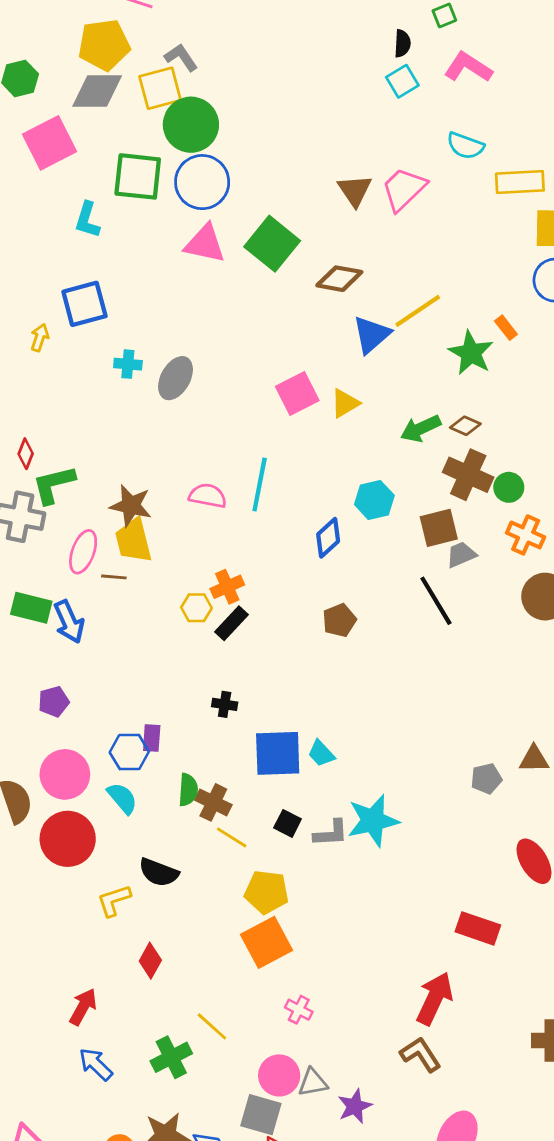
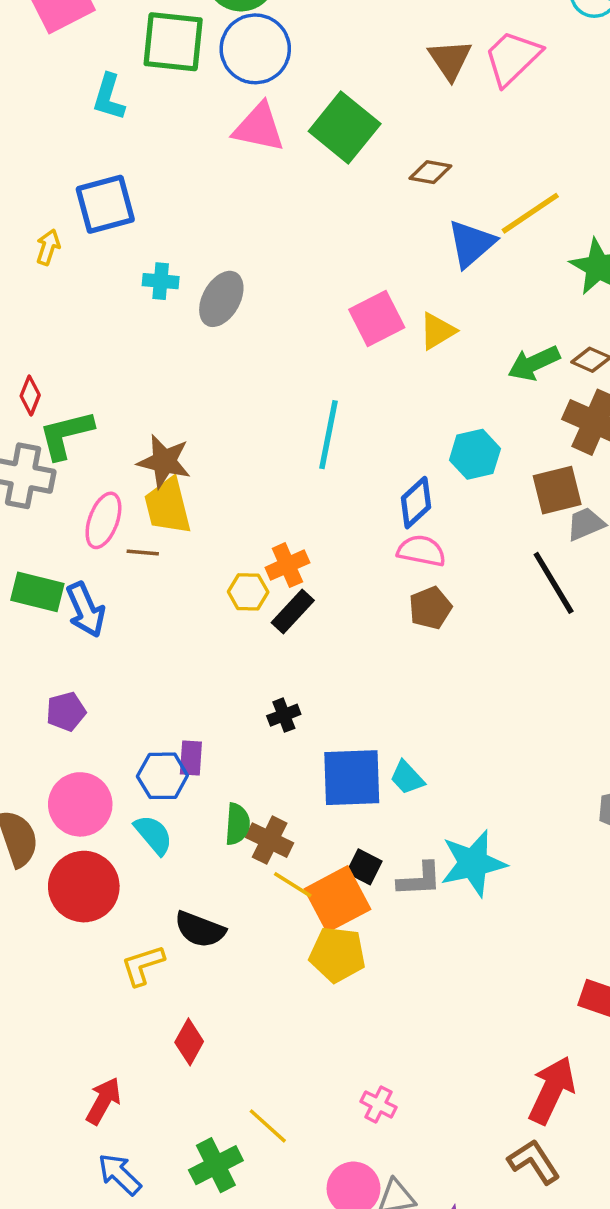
brown diamond: (339, 279) -> (430, 172), size x0.7
pink semicircle: (208, 496) -> (421, 551), moved
black cross: (225, 704) -> (284, 715), turned -30
orange square: (267, 942) -> (337, 899), moved

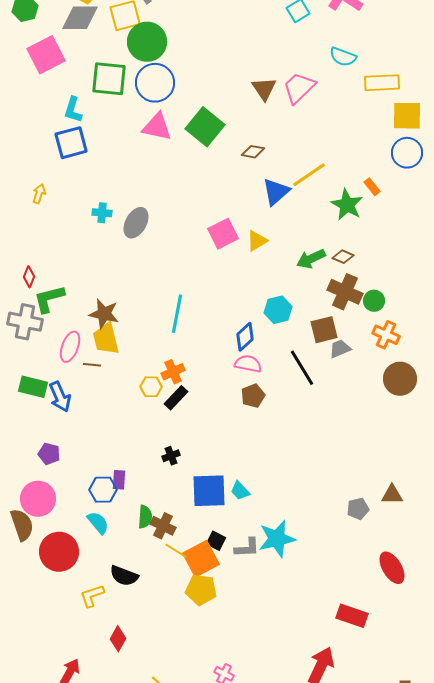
blue square: (105, 204) -> (71, 143), moved
cyan line: (328, 435) -> (177, 314), moved
black line: (554, 583) -> (302, 368), moved
purple pentagon: (66, 712) -> (49, 454), turned 30
pink circle: (80, 804) -> (38, 499), moved

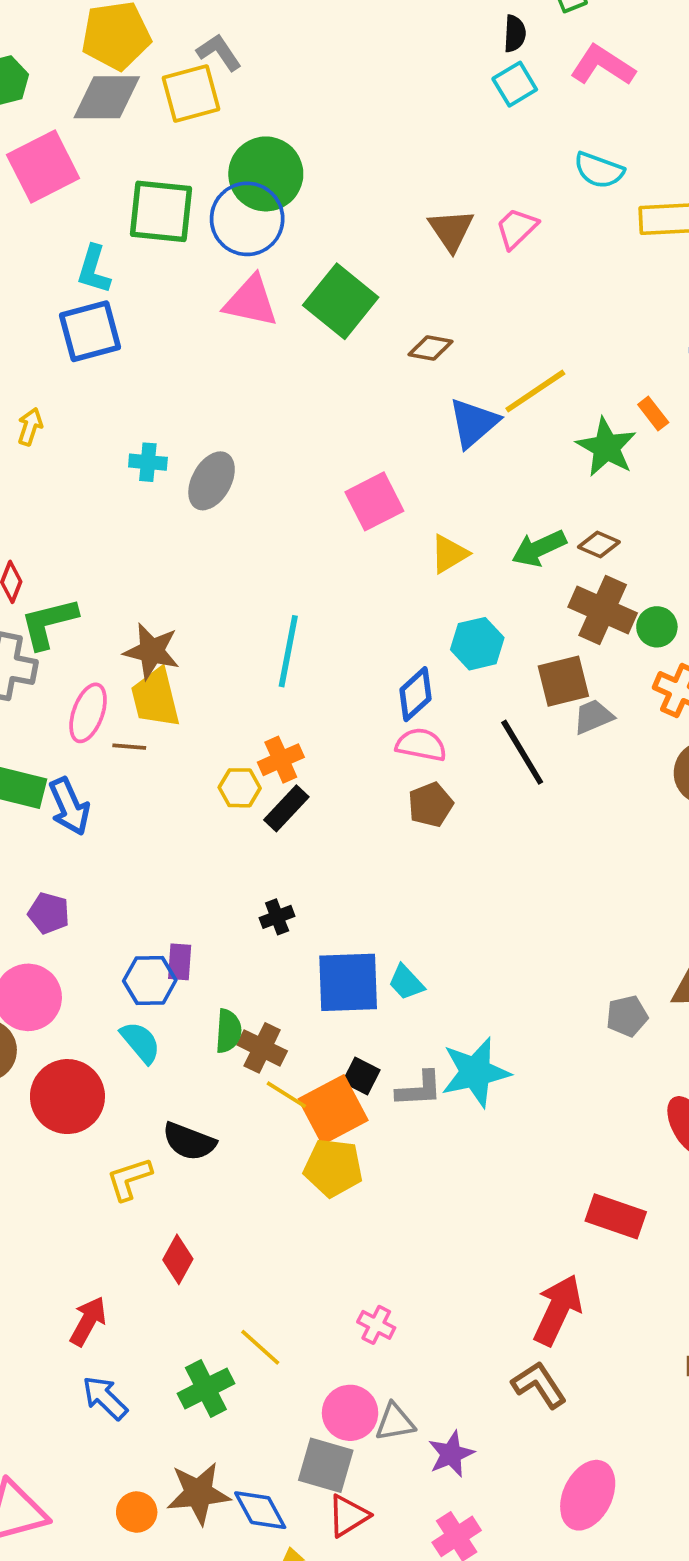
green circle: (147, 42) -> (266, 174), moved
pink trapezoid: (299, 88) -> (517, 228), size x0.7
yellow triangle: (257, 241) -> (449, 554), moved

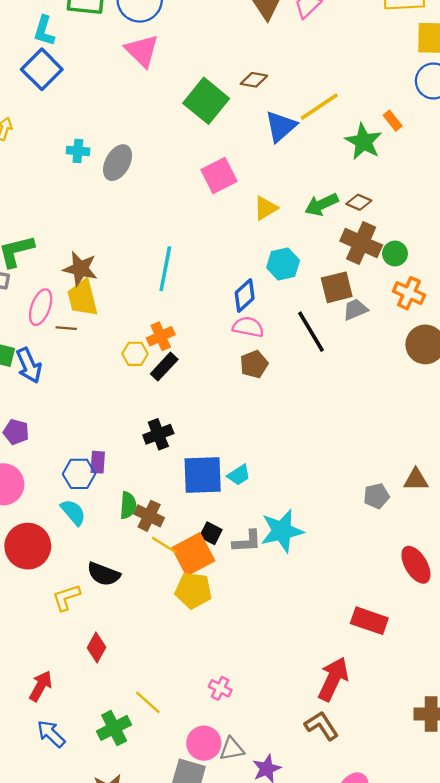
pink triangle: (251, 301) -> (142, 51), turned 33
green square: (341, 301) -> (206, 101), moved
blue square: (90, 331) -> (42, 69), turned -30
black cross: (277, 917) -> (158, 434), size x1.4
cyan trapezoid: (406, 982) -> (239, 475), turned -80

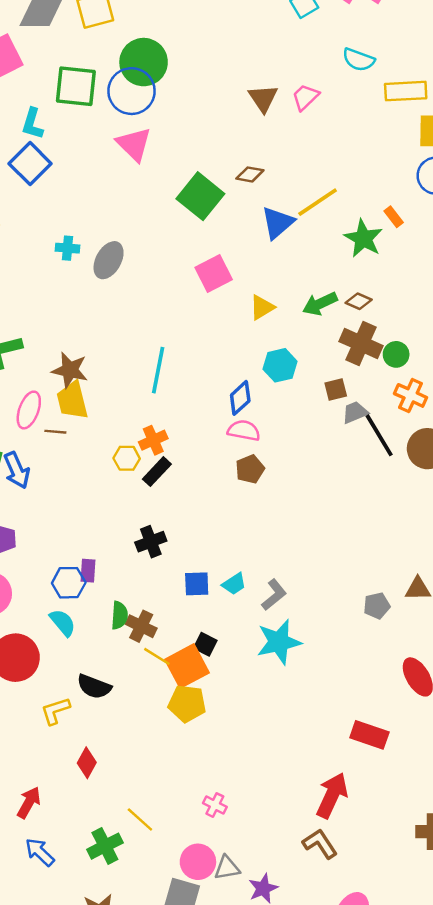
brown square: (337, 287) -> (336, 389), size x0.7
black line: (311, 332) -> (379, 435), moved
blue square: (203, 475) -> (197, 584), size x0.6
gray L-shape: (247, 541) -> (274, 595), moved, turned -36

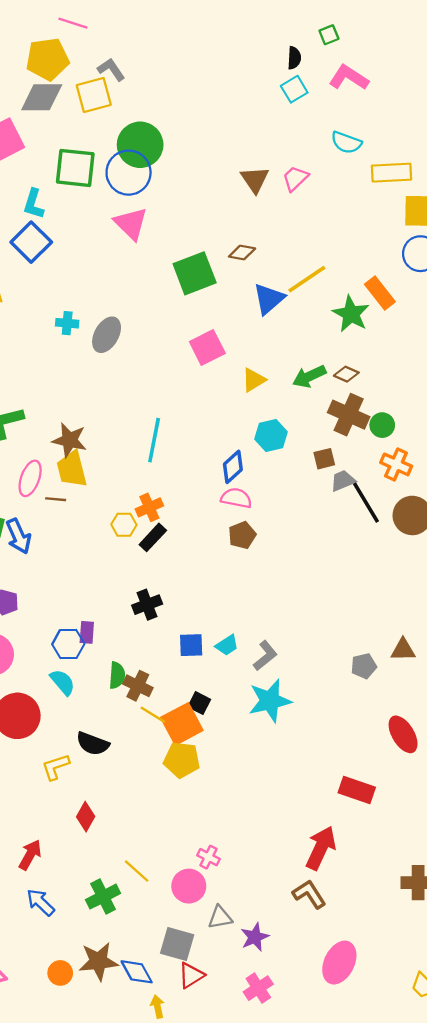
green square: (200, 196) -> (195, 273), turned 30
orange rectangle: (394, 217) -> (380, 293), size x1.6
pink circle: (198, 862) -> (189, 886), moved

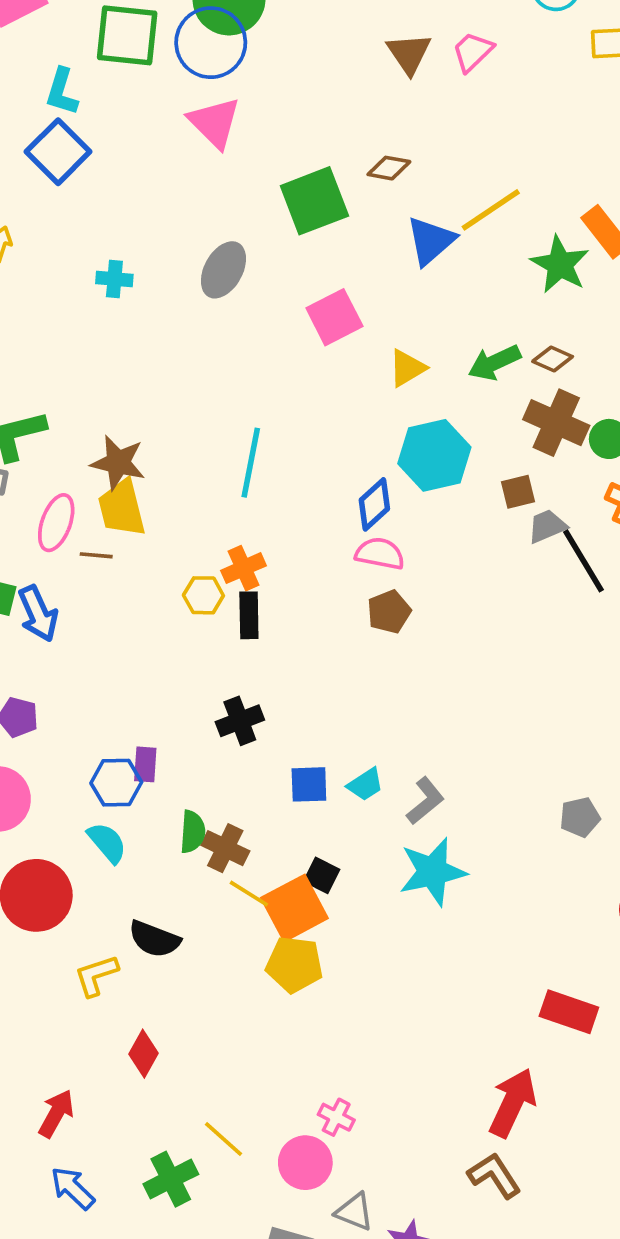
gray ellipse: (107, 335) -> (223, 270), moved
cyan hexagon: (271, 436) -> (434, 455), size x1.4
black rectangle: (153, 537) -> (249, 615), turned -44
gray triangle: (220, 917) -> (354, 1212), turned 32

